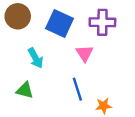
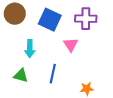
cyan arrow: (36, 58) -> (30, 49), turned 30
blue line: (77, 89) -> (53, 74), moved, turned 30

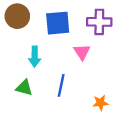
blue square: (50, 20) -> (58, 23), turned -30

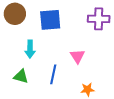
purple cross: (99, 22) -> (99, 19), moved
pink triangle: (82, 52) -> (77, 56), moved

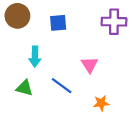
blue square: (50, 20) -> (58, 23), size x0.7
blue line: (53, 74) -> (62, 86), turned -66

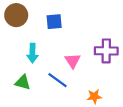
purple cross: (114, 22) -> (106, 51), moved
pink triangle: (90, 65) -> (73, 61), moved

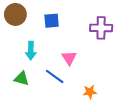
purple cross: (106, 51) -> (101, 28), moved

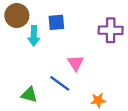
cyan arrow: (31, 51) -> (34, 36), moved
green triangle: (22, 79) -> (29, 95), moved

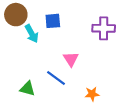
cyan arrow: (34, 36) -> (32, 34), turned -30

